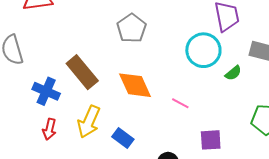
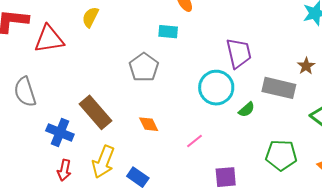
orange diamond: (135, 85) -> (149, 124), size x0.6
pink line: (180, 103) -> (194, 141), turned -66

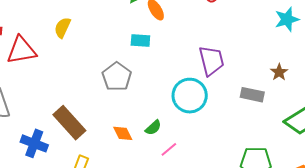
gray rectangle: (279, 88) -> (252, 95), size x0.7
green semicircle: (247, 110) -> (153, 128), moved

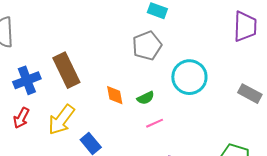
purple trapezoid: (211, 61) -> (245, 26), moved
gray pentagon: (117, 77) -> (147, 46), moved
blue cross: (34, 143) -> (27, 80), turned 32

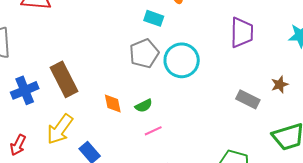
cyan circle: (189, 77) -> (182, 60), moved
red arrow: (21, 118) -> (18, 145), moved

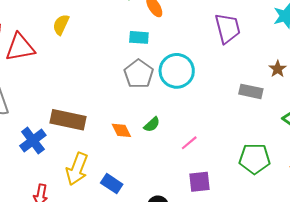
brown rectangle: (64, 79) -> (68, 120), turned -36
pink line: (153, 131) -> (189, 143), moved

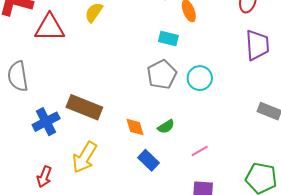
cyan circle: (177, 71) -> (200, 78), size x0.7
blue rectangle: (112, 184) -> (148, 160), moved

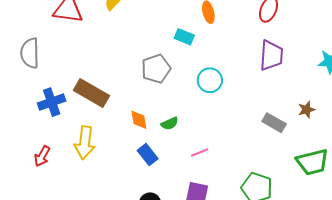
gray pentagon: (162, 74) -> (156, 69), moved
yellow arrow: (85, 157) -> (85, 143), turned -32

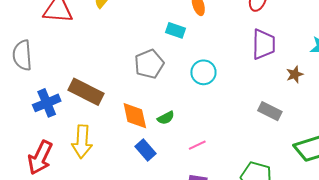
brown star: (306, 110) -> (295, 74), moved
orange diamond: (139, 120) -> (135, 116), size x1.4
red arrow: (42, 156) -> (40, 158), size x1.6

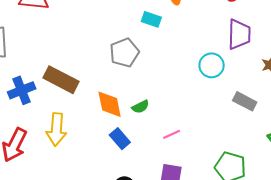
cyan circle: (203, 72) -> (212, 65), moved

